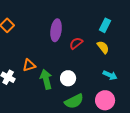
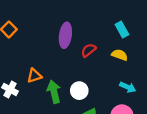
cyan rectangle: (105, 25) -> (122, 29), turned -56
yellow semicircle: (103, 47) -> (120, 55), turned -32

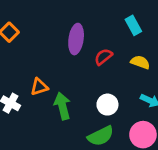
cyan rectangle: (122, 29) -> (133, 25), moved
white circle: (79, 91) -> (107, 105), moved

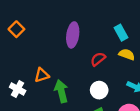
cyan rectangle: (133, 25) -> (121, 33), moved
red semicircle: (103, 57) -> (98, 59), moved

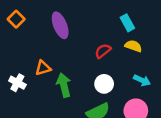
purple ellipse: (73, 35) -> (60, 25), moved, turned -30

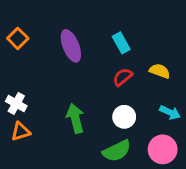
cyan rectangle: (127, 23) -> (121, 43), moved
orange triangle: (43, 68) -> (21, 132), moved
white cross: (17, 83) -> (16, 104), moved

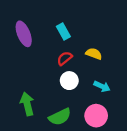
white circle: (124, 117) -> (69, 81), moved
green arrow: (75, 118) -> (27, 104), moved

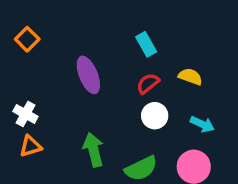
purple ellipse: (24, 34) -> (88, 75), moved

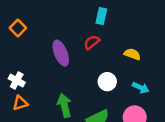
cyan rectangle: (146, 44) -> (101, 16), moved, turned 42
red semicircle: (148, 83) -> (92, 42), moved

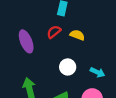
yellow semicircle: (132, 54) -> (77, 35), moved

